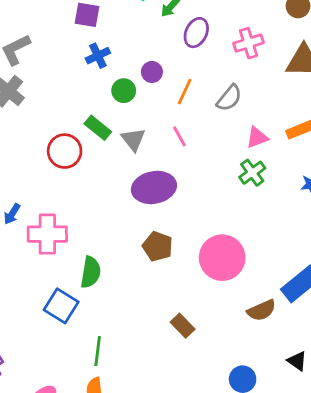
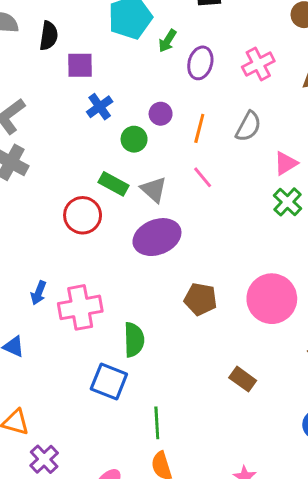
purple ellipse: (154, 187) -> (157, 237), moved

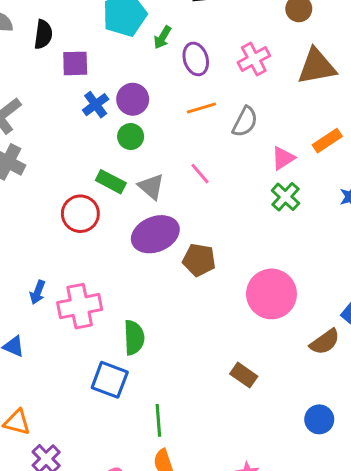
purple ellipse: (200, 63) -> (196, 59), turned -32
purple circle: (161, 114) -> (133, 99), moved, size x1.4
orange line: (199, 128) -> (201, 108), moved, turned 60
brown pentagon: (201, 299) -> (199, 260), moved

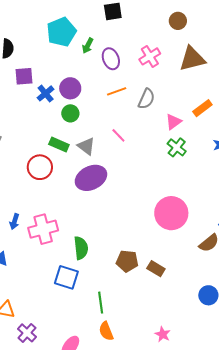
purple square: (75, 63) -> (24, 76), moved
brown pentagon: (199, 260) -> (127, 261), moved

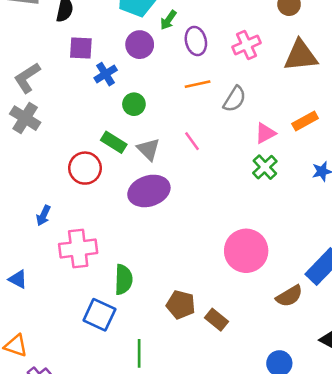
purple circle: (70, 88) -> (140, 45), moved
blue arrow: (14, 222) -> (43, 215), moved

